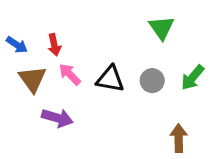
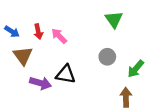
pink arrow: (70, 74) -> (59, 36), moved
green arrow: (193, 77) -> (136, 69), moved
black triangle: (110, 79) -> (66, 74), moved

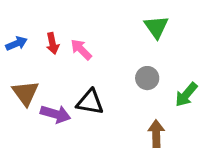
blue arrow: (12, 32) -> (16, 43), turned -56
brown triangle: (23, 56) -> (26, 93), moved
brown arrow: (126, 97) -> (156, 134), moved

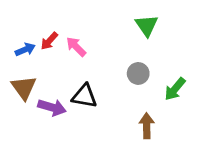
blue arrow: (16, 43) -> (25, 49), moved
red arrow: (53, 43) -> (49, 41), turned 54

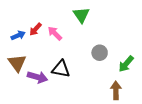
green triangle: (147, 25) -> (81, 15), moved
brown arrow: (147, 126) -> (116, 90), moved

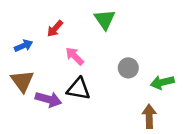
red arrow: (35, 29) -> (55, 29), moved
pink arrow: (55, 33) -> (75, 56), moved
green arrow: (126, 64) -> (162, 82), turned 36

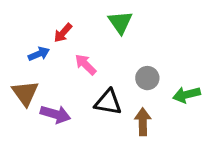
blue arrow: (24, 46) -> (39, 54), moved
black triangle: (79, 89) -> (108, 102), moved
brown arrow: (149, 116) -> (143, 122), moved

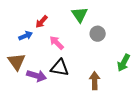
gray circle: (147, 78) -> (98, 34), moved
green arrow: (187, 95) -> (124, 63), turned -48
black triangle: (108, 102) -> (60, 68), moved

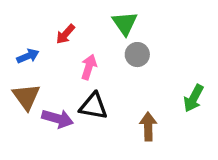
gray circle: (98, 34) -> (137, 55), moved
blue arrow: (26, 36) -> (28, 56), moved
pink arrow: (57, 43) -> (89, 67), turned 63

